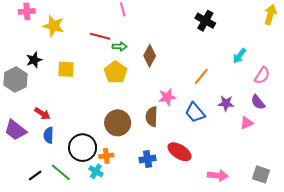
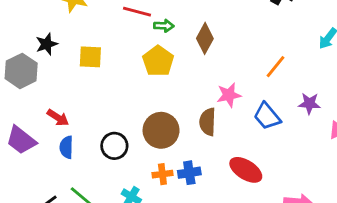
black circle: (83, 148) -> (114, 146), moved, size x0.7
orange cross: (106, 156) -> (162, 174), moved
blue cross: (148, 159) -> (189, 173), moved

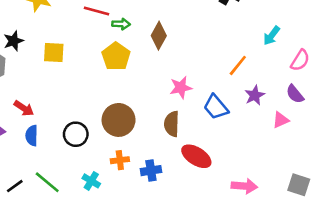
orange line: (276, 67) -> (238, 65), moved
purple star: (309, 103) -> (255, 95), turned -30
brown semicircle: (208, 122) -> (172, 124), moved
blue cross: (189, 173) -> (151, 171), moved

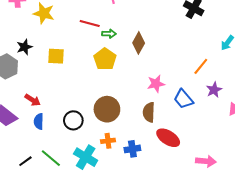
cyan cross: (91, 181) -> (86, 157), size x1.6

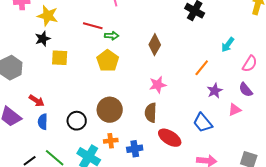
brown diamond: (139, 43) -> (155, 45), moved
black star: (24, 47) -> (43, 39), moved
blue trapezoid: (183, 99) -> (203, 123), moved

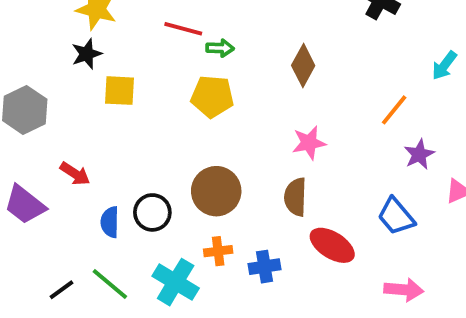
yellow pentagon: (108, 61) -> (212, 96), turned -30
blue semicircle: (43, 122) -> (110, 222), moved

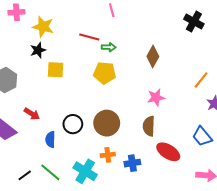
black circle: (152, 212) -> (73, 124), moved

